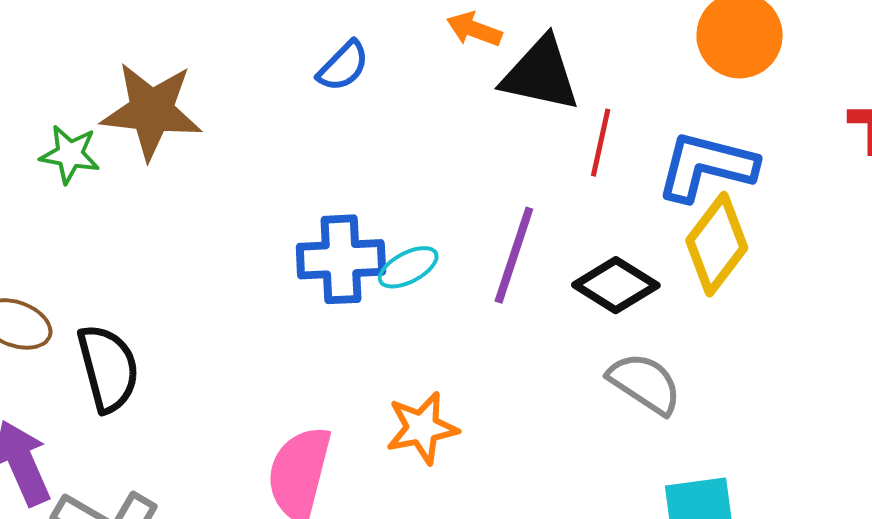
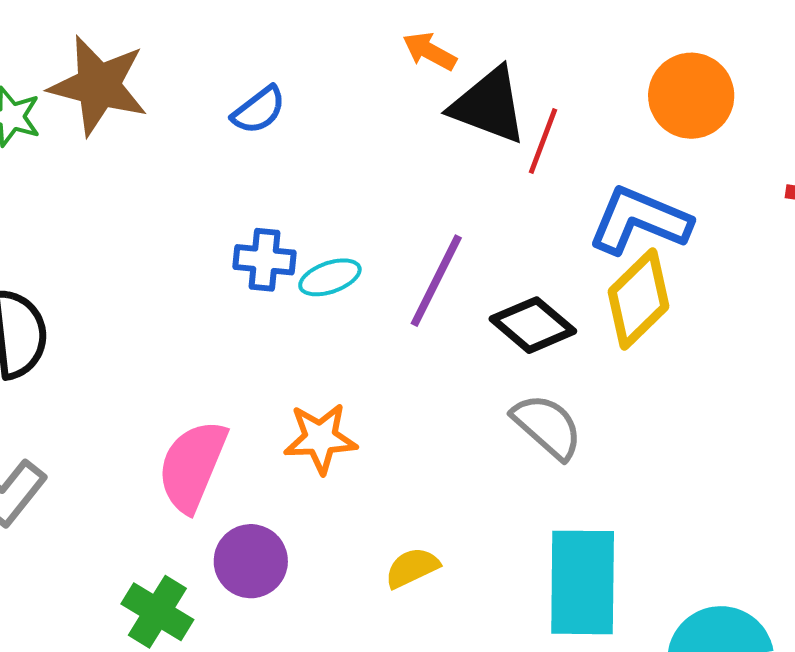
blue semicircle: (343, 66) -> (259, 110), moved
red line: (601, 143) -> (543, 141), moved
blue cross: (341, 259) -> (265, 260), size x0.7

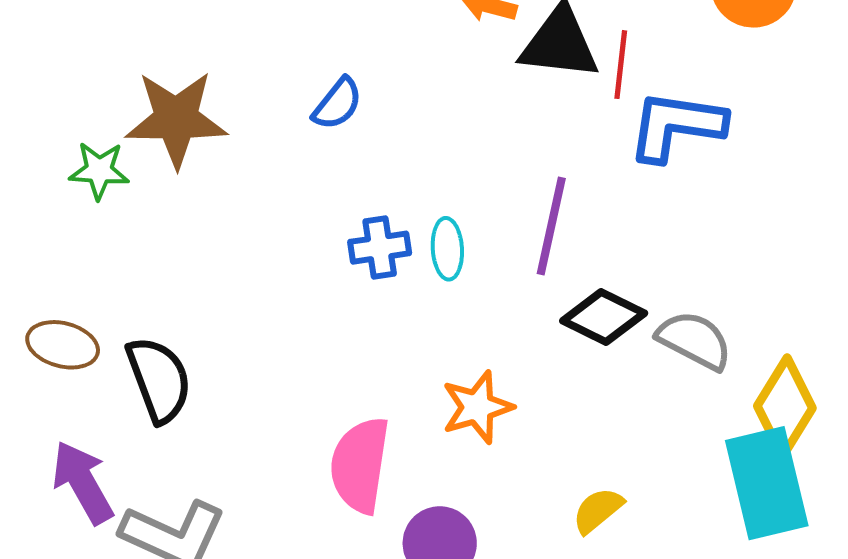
blue L-shape: (639, 221) -> (676, 126), moved
cyan ellipse: (330, 277) -> (447, 249), turned -60
yellow diamond: (638, 299) -> (785, 407), moved
black diamond: (533, 325) -> (604, 317), moved

